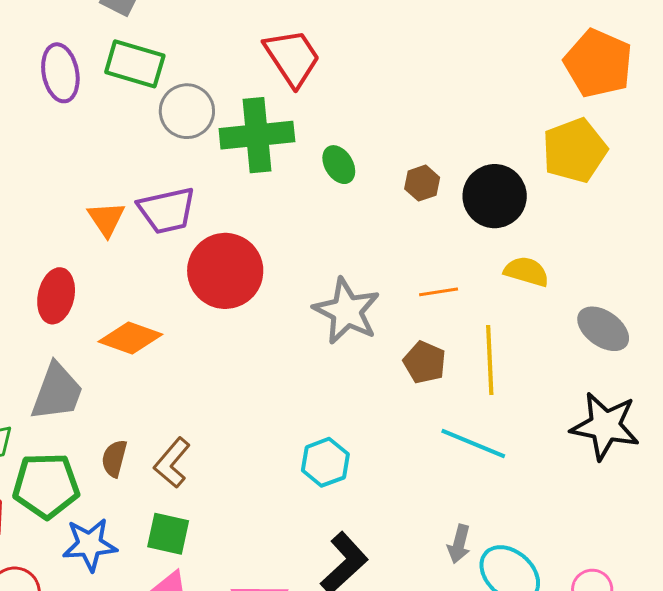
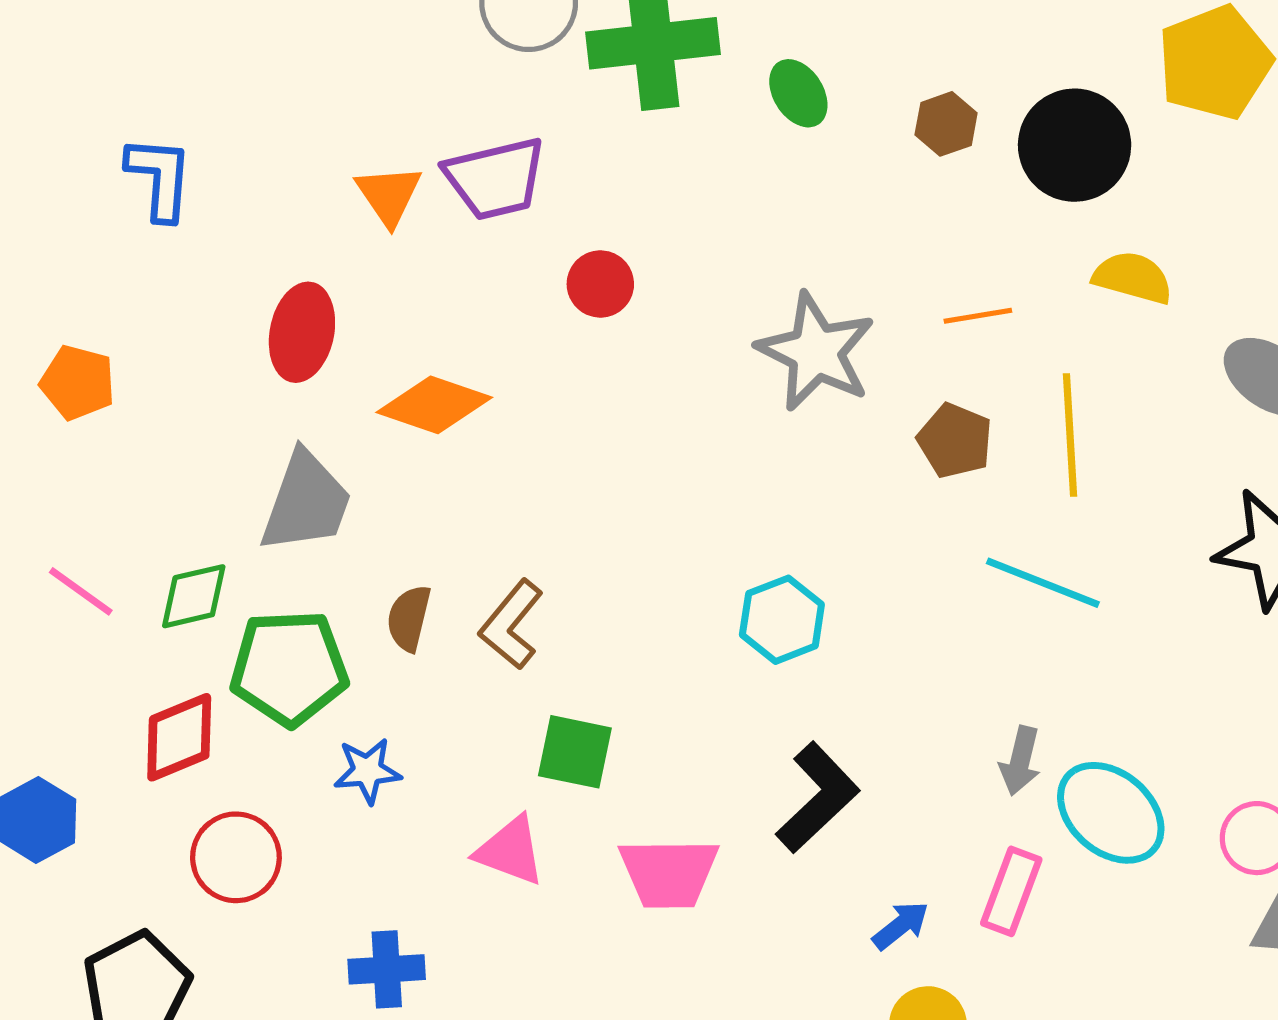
red circle: (225, 271) -> (600, 284), size x0.5
green square: (168, 534) -> (575, 752), moved
blue star: (90, 544) -> (367, 771), size x0.7

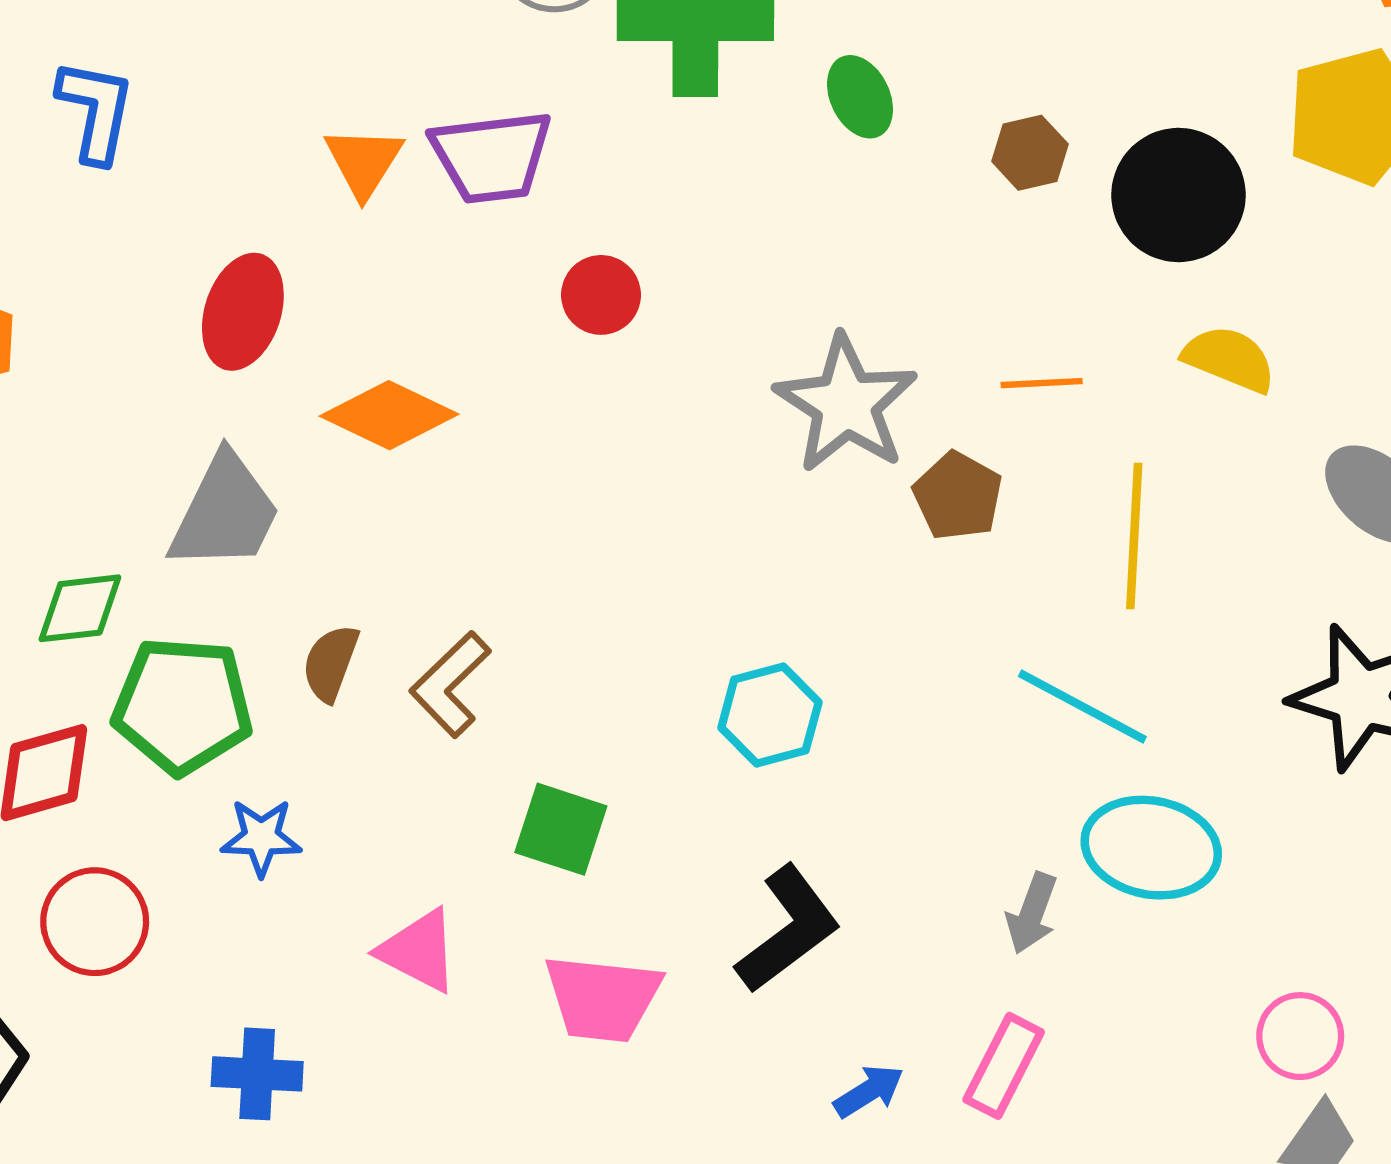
brown pentagon: (955, 441) -> (958, 496), moved
green square: (575, 752) -> (561, 829), moved
cyan ellipse: (1111, 813) -> (1151, 848), moved, turned -36

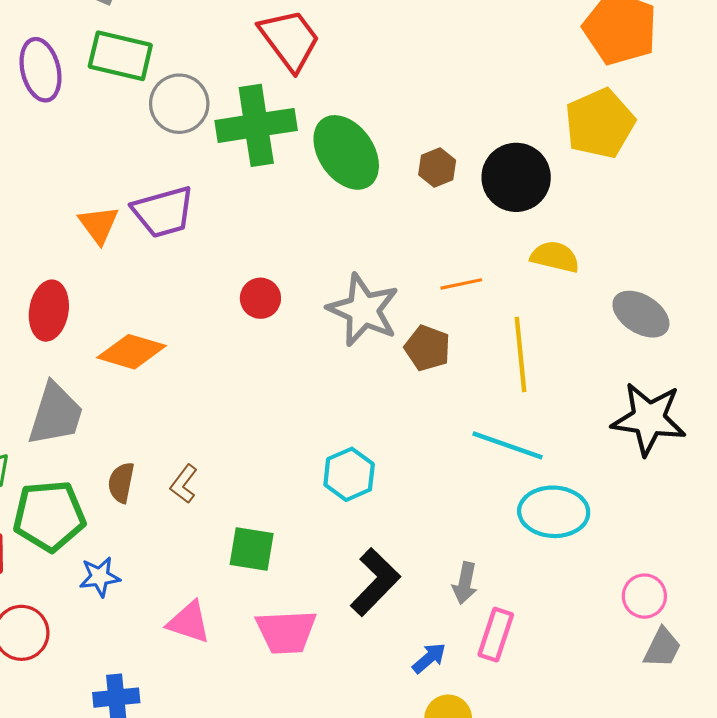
green ellipse: (860, 97) -> (346, 152), size x1.8
red circle: (601, 295) -> (260, 298), moved
brown L-shape: (450, 684) -> (184, 484), size x0.7
gray arrow: (1032, 913) -> (465, 583), moved

